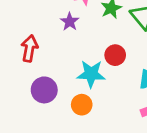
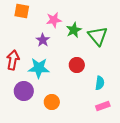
cyan star: (91, 74) -> (39, 68), moved

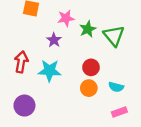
cyan semicircle: (100, 83) -> (116, 87), turned 96
purple circle: (24, 91) -> (24, 106), moved
orange circle: (52, 102) -> (89, 88), moved

